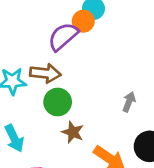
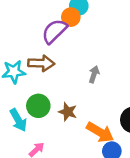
green circle: (58, 102) -> (38, 106), moved
gray arrow: (129, 102) -> (94, 74), moved

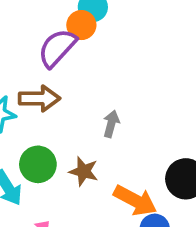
gray arrow: (94, 74) -> (111, 124), moved

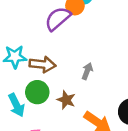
brown arrow: (39, 98) -> (43, 64), moved

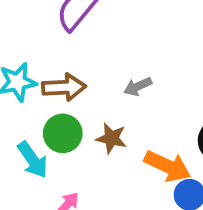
gray arrow: (87, 71) -> (138, 86), turned -126

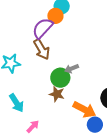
brown arrow: (64, 87) -> (42, 49), moved, turned 60
green circle: (63, 133) -> (60, 78), moved

